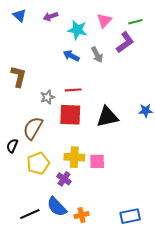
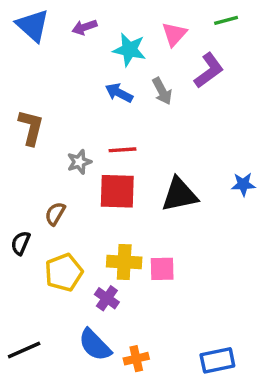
blue triangle: (19, 15) -> (33, 25), size x1.5
green line: (135, 22) -> (226, 20), moved
brown semicircle: (33, 128) -> (55, 214), size x0.6
black line: (30, 214) -> (24, 350), moved

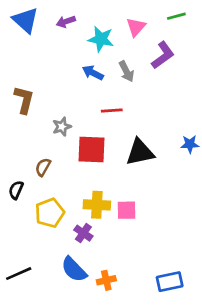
red line: (122, 150) -> (112, 110), moved

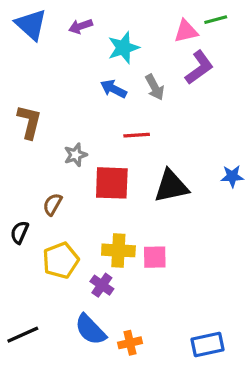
pink triangle: (136, 27) -> (186, 31), moved, turned 35
cyan star: (101, 39) -> (123, 48), turned -30

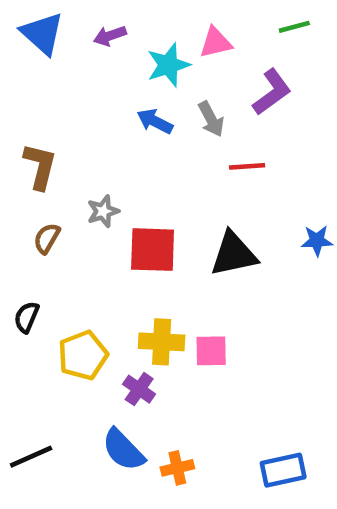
pink triangle: (186, 31) -> (216, 43), moved
red line: (137, 135) -> (247, 166), moved
brown semicircle: (52, 204) -> (47, 238), moved

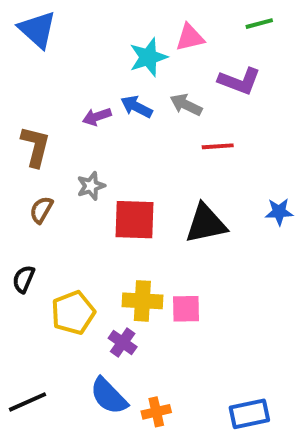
purple arrow: (110, 36) -> (97, 117), moved
purple L-shape: (272, 92) -> (239, 81), turned 57
gray arrow: (211, 119) -> (186, 105), turned 144

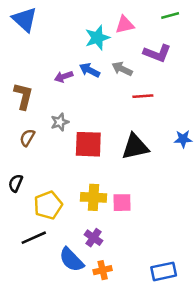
purple cross: (123, 342) -> (94, 238), moved
black line: (27, 402) -> (34, 238), moved

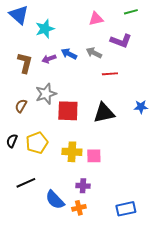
cyan star: (97, 38) -> (45, 29), moved
brown L-shape: (23, 96) -> (25, 63), moved
gray star: (60, 122) -> (46, 94), size x1.5
yellow pentagon: (48, 205) -> (37, 143), moved
purple cross: (94, 238) -> (83, 186), moved, turned -32

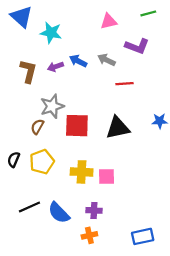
cyan star: (45, 29) -> (51, 33), turned 30
brown semicircle: (21, 106) -> (37, 127), moved
blue semicircle: (55, 200) -> (59, 213), moved

